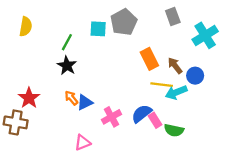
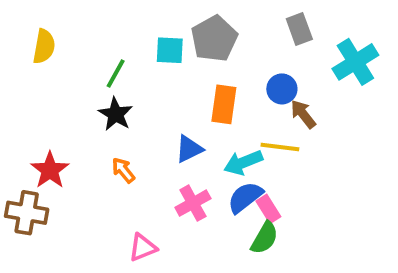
orange rectangle: (149, 59) -> (224, 104), moved, turned 35
blue circle: (195, 76) -> (282, 89), moved
cyan arrow: (176, 92) -> (243, 162), moved
blue triangle: (85, 102) -> (189, 149), moved
green semicircle: (174, 130) -> (264, 238), moved, turned -72

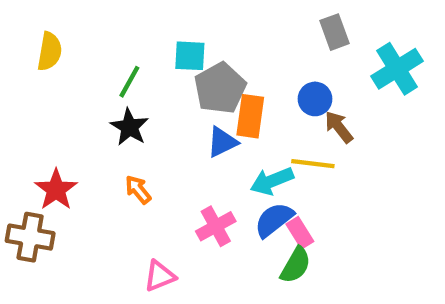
gray pentagon: (214, 39) -> (220, 88), moved
blue triangle: (189, 149) -> (222, 142), moved

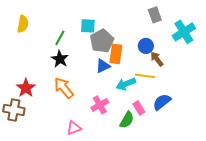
orange arrow: (138, 190) -> (64, 88), size x1.6
blue semicircle: (274, 220) -> (162, 102), moved
green semicircle: (296, 265) -> (127, 120), moved

